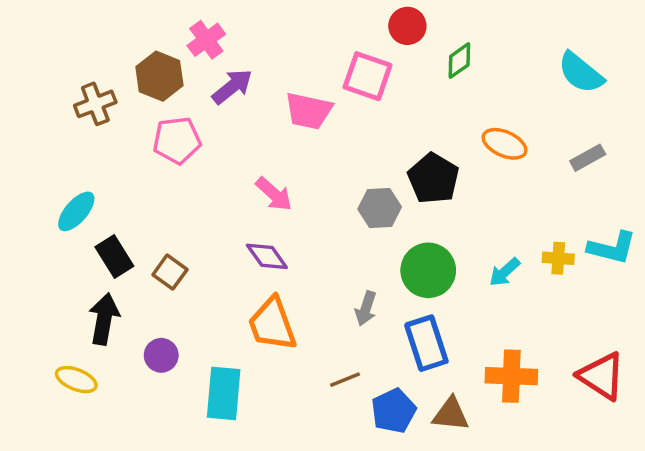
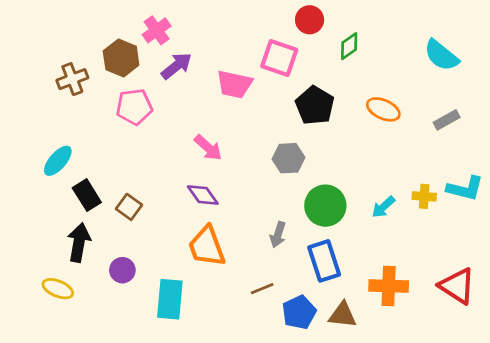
black pentagon: (433, 178) -> (315, 105), moved

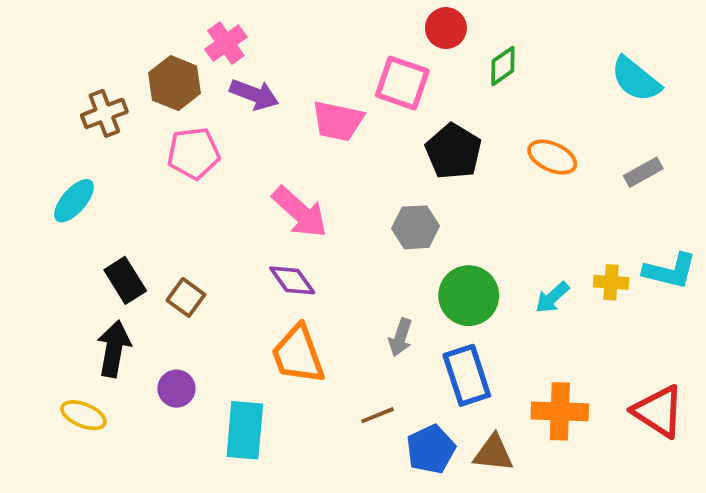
purple arrow: (176, 66) -> (254, 94), turned 60
pink arrow: (208, 148) -> (300, 212), size x1.4
cyan ellipse: (58, 161) -> (74, 201), moved

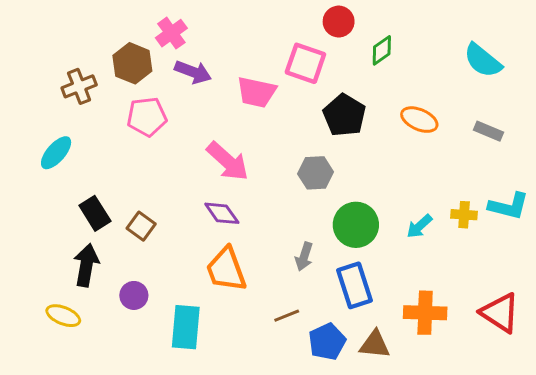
gray rectangle: (643, 172) -> (489, 131), turned 52

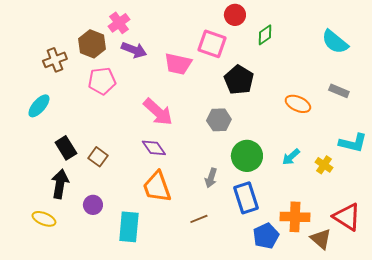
orange ellipse: (419, 120) -> (298, 104), moved
yellow cross: (464, 215) -> (324, 165), moved, turned 30
blue pentagon: (327, 342) -> (266, 236), moved
brown triangle: (375, 344) -> (321, 239), moved, turned 35

